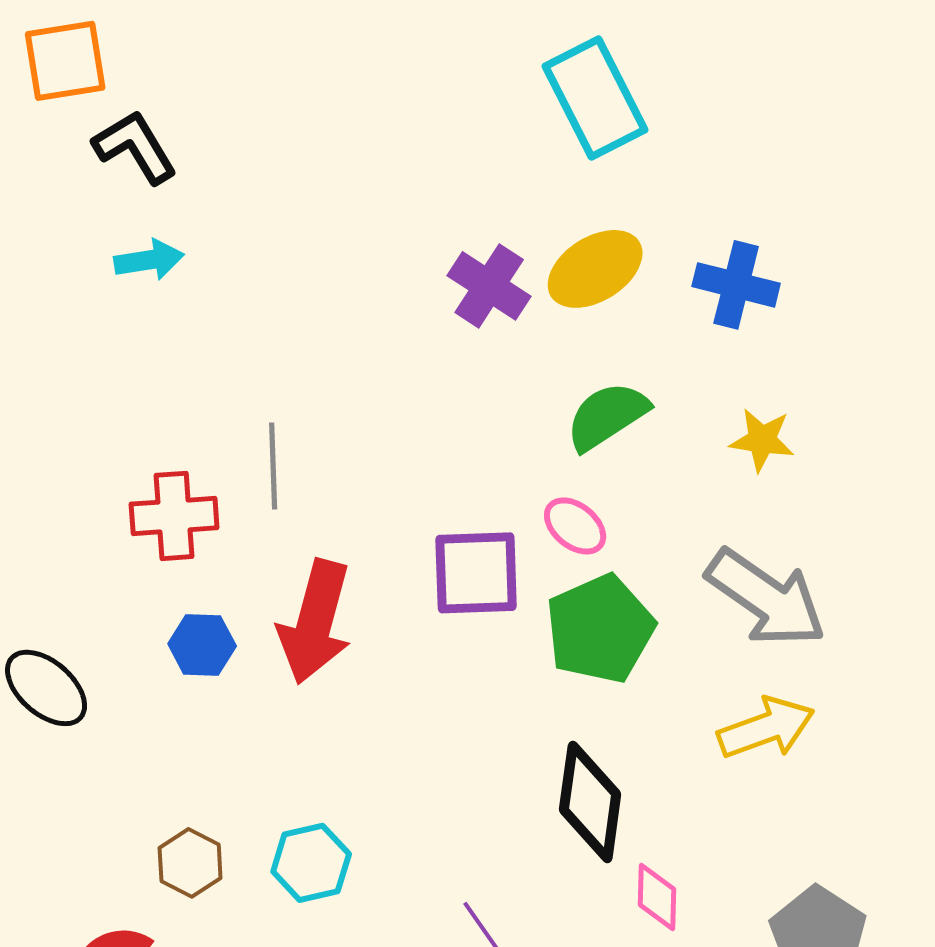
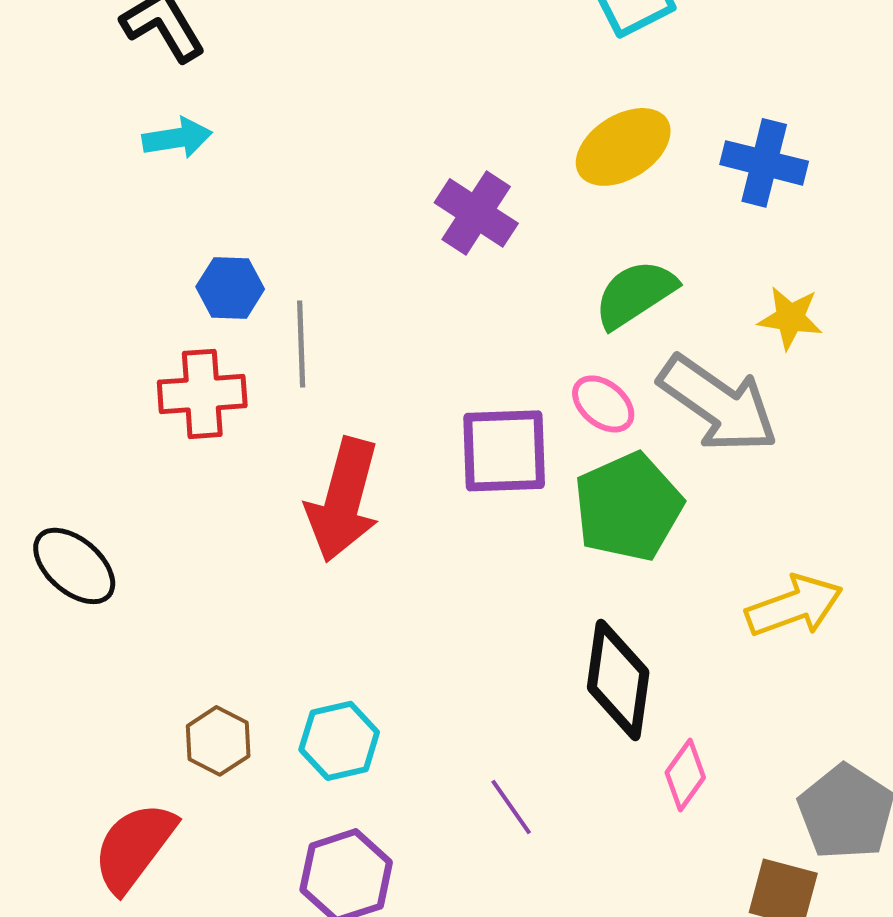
purple cross: (489, 286) -> (476, 213), moved
gray arrow: (766, 598) -> (718, 404), moved
blue hexagon: (202, 645) -> (230, 288), moved
pink diamond: (657, 897) -> (685, 775), turned 34

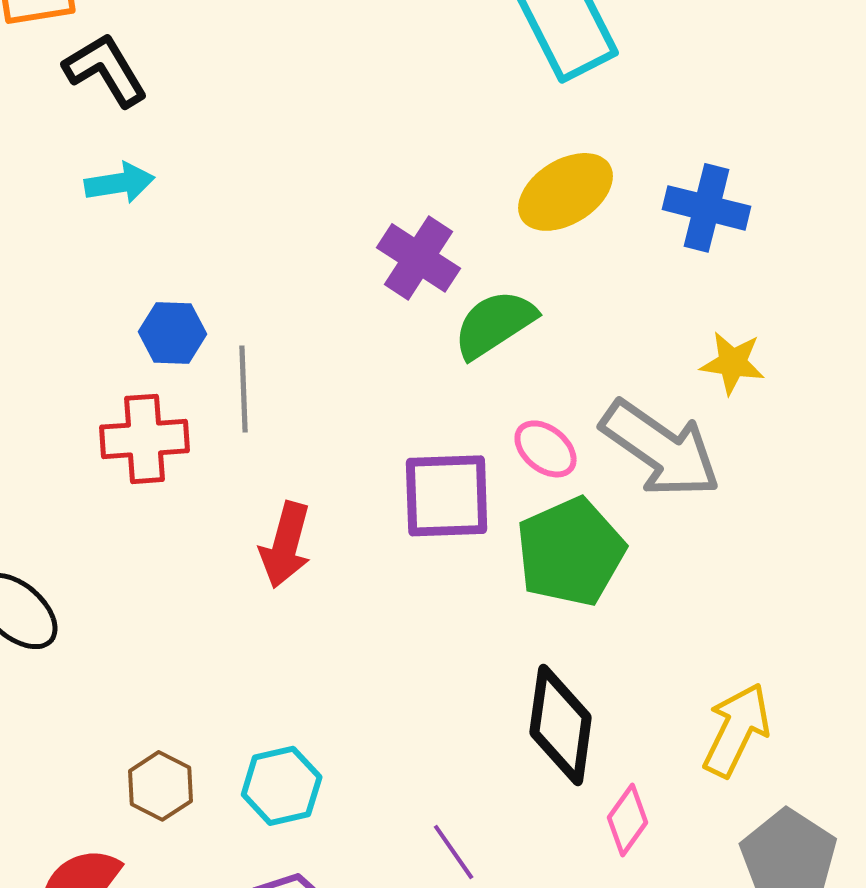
green semicircle: (635, 294) -> (495, 324), moved
red arrow: (343, 500) -> (286, 545), size x0.7
yellow arrow: (794, 606) -> (737, 730), moved, turned -44

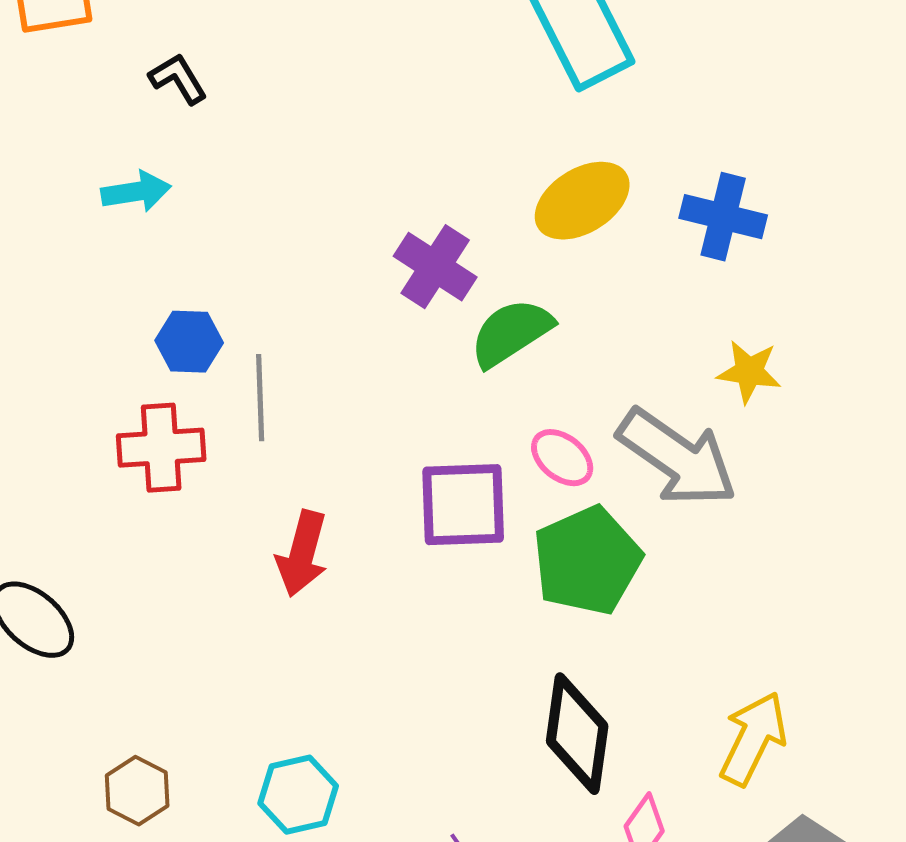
black L-shape: (106, 70) -> (178, 79), moved, size x0.7
brown hexagon: (161, 786) -> (137, 791), moved

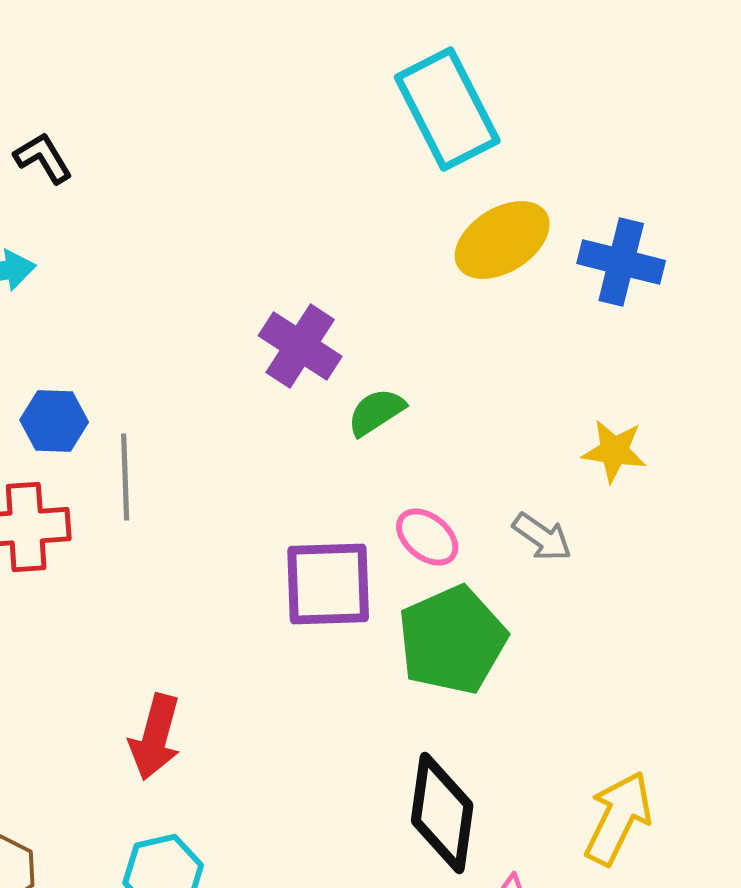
yellow ellipse: (582, 201) -> (502, 240), moved
blue cross: (723, 217) -> (621, 262), moved
green semicircle: (511, 333) -> (376, 412), size x0.7
gray arrow: (677, 458) -> (542, 537), size x0.5
red arrow: (302, 554) -> (155, 737), moved

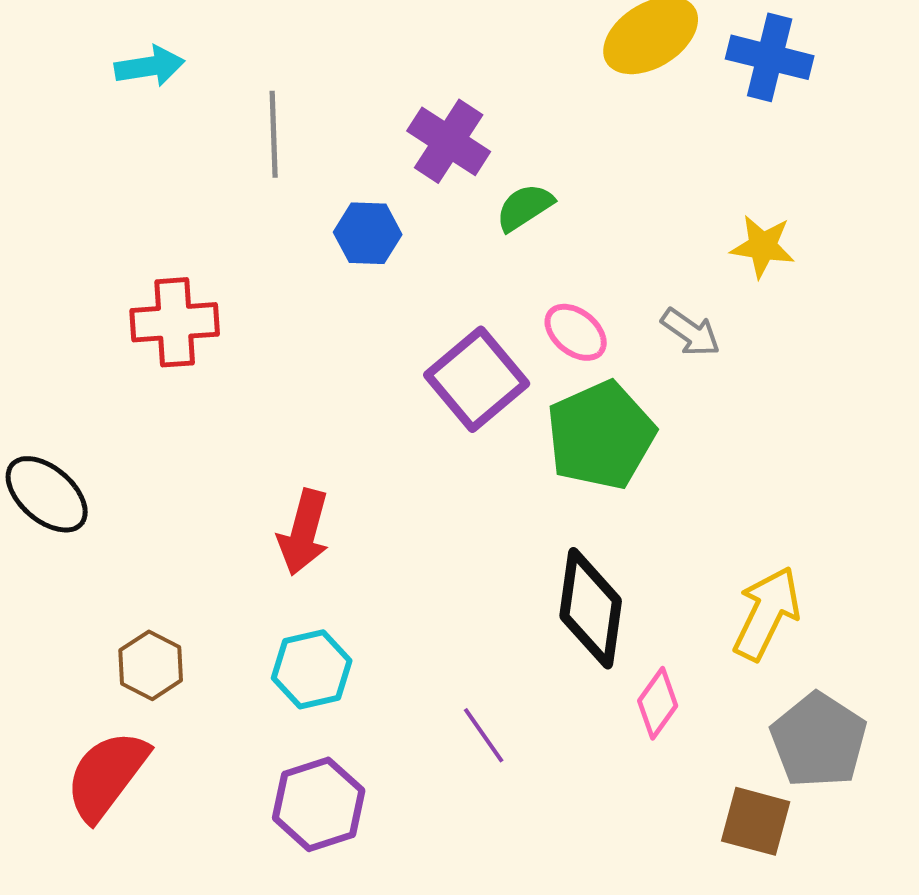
blue hexagon: (54, 421) -> (368, 233), moved
gray line: (125, 477) -> (274, 134), moved
purple square: (328, 584) -> (477, 379), turned -38

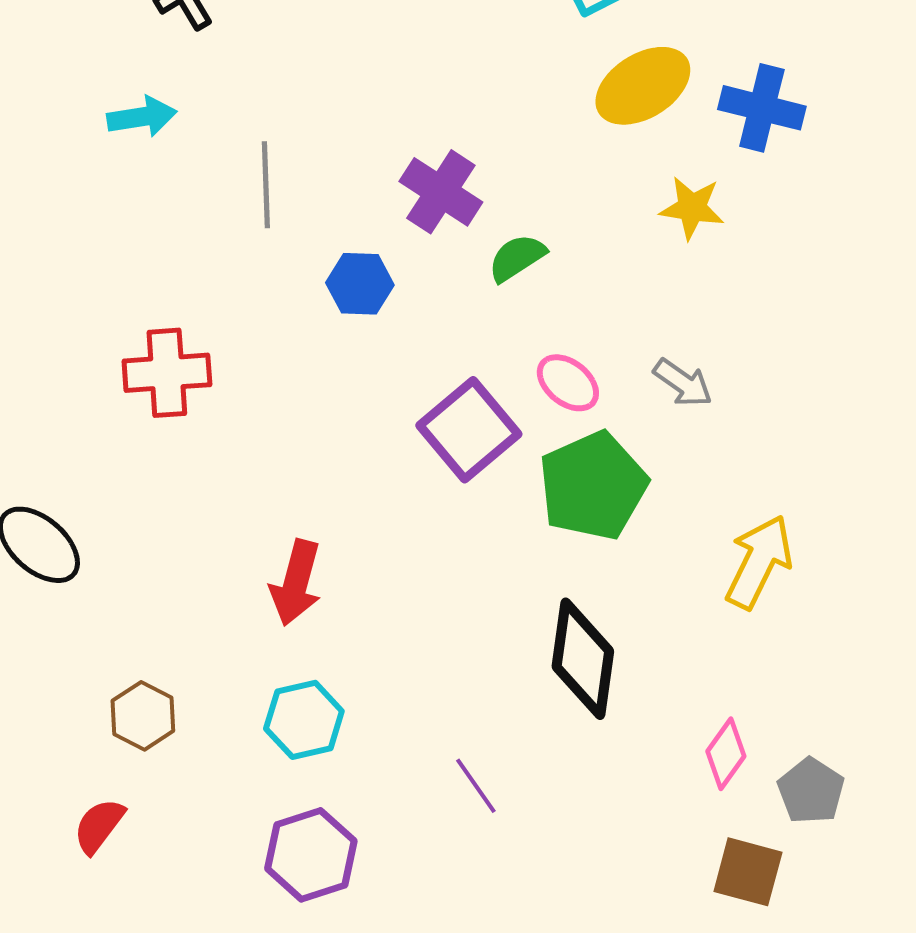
yellow star: (763, 246) -> (692, 208), moved
yellow arrow: (767, 613) -> (759, 562), moved
pink diamond: (658, 703) -> (726, 754), moved
gray pentagon: (819, 740) -> (811, 791), size x0.7
red semicircle: (107, 775) -> (99, 826), size x0.6

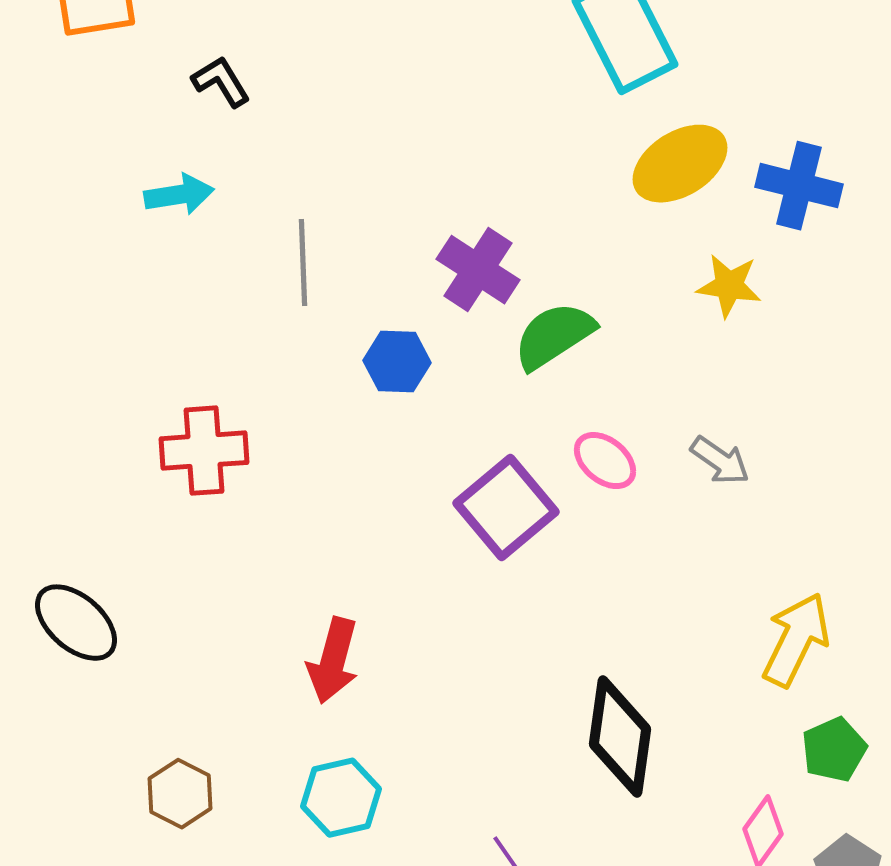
green semicircle: (517, 258) -> (554, 336), size x1.4
green pentagon: (593, 486) -> (834, 750), moved, size x0.6

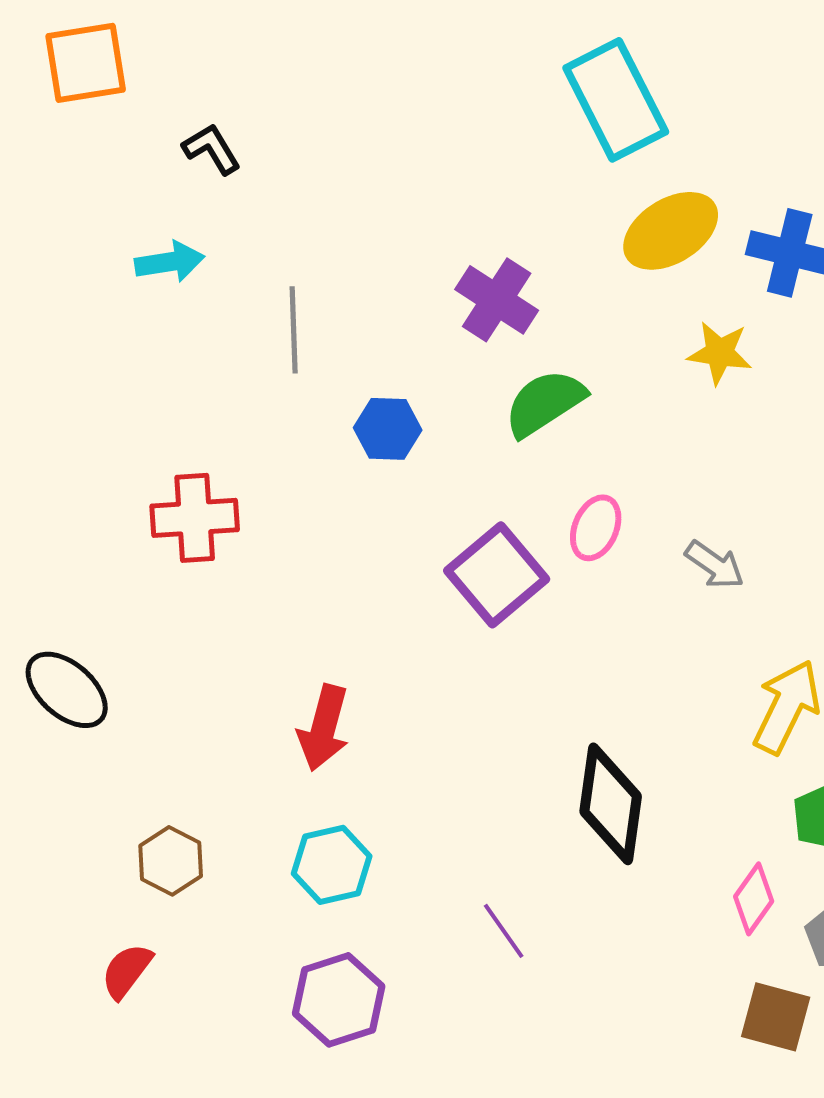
purple cross: (478, 270) -> (497, 300), moved
pink ellipse: (605, 461) -> (596, 528), turned 74
gray arrow: (720, 461) -> (715, 565), moved

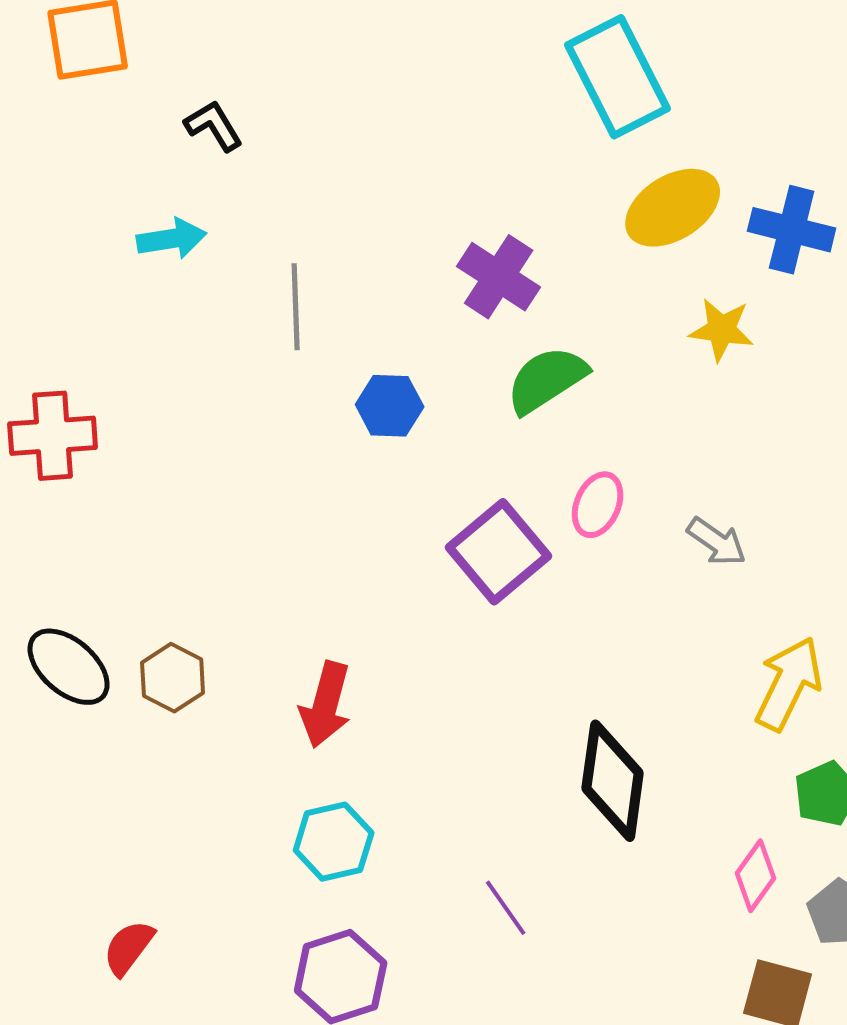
red cross: (195, 518) -> (53, 436), moved
brown hexagon: (171, 861) -> (173, 678), moved

